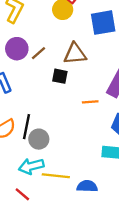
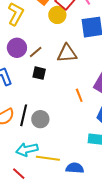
black square: (60, 76) -> (39, 73), moved
orange line: (90, 102) -> (79, 95), turned 72
gray circle: (39, 139) -> (40, 119), moved

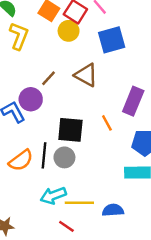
purple circle: (17, 48) -> (31, 99), moved
brown triangle: (67, 53) -> (86, 75), turned 40
black square: (39, 73) -> (70, 130), moved, size x1.6
red line: (19, 174) -> (66, 226), moved

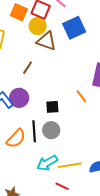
brown triangle: (86, 75) -> (46, 41), moved
purple circle: (31, 99) -> (19, 98), moved
black square: (70, 130) -> (52, 107), size x0.6

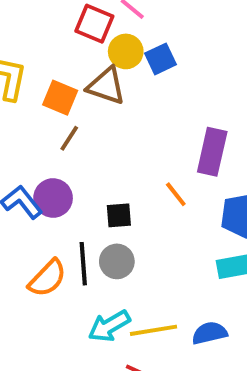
orange square: (19, 12) -> (60, 98), moved
yellow circle: (38, 26) -> (126, 51), moved
blue square: (74, 28) -> (161, 59), size x0.7

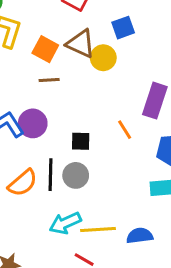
yellow circle: (126, 51) -> (103, 58), moved
brown line: (69, 138) -> (49, 80), turned 48

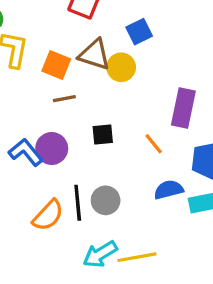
black square: (81, 141) -> (103, 135), moved
blue semicircle: (140, 236) -> (169, 190), moved

